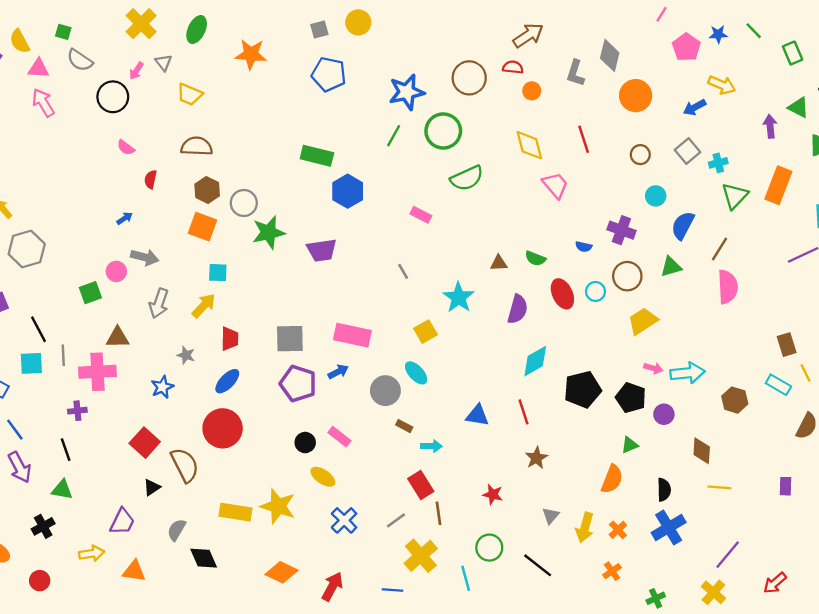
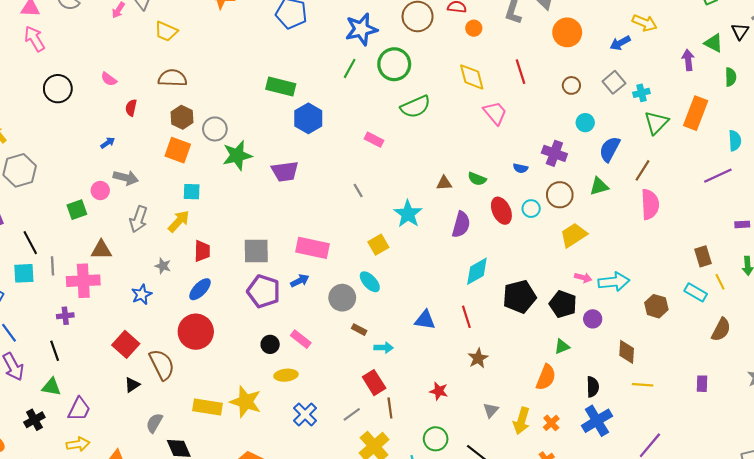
black circle: (113, 97) -> (58, 89), moved
yellow ellipse: (323, 477) -> (286, 375), turned -40
purple trapezoid: (122, 522) -> (79, 409), moved

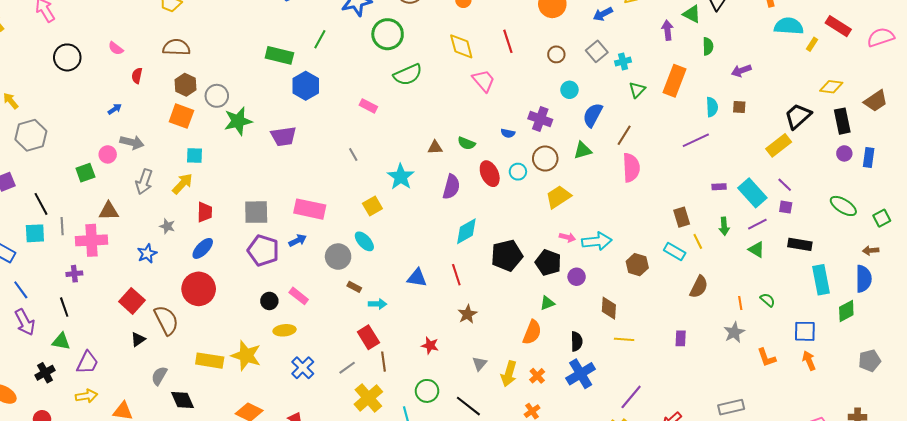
green line: (350, 68) -> (320, 39), moved
green triangle: (656, 123) -> (637, 90), size x0.7

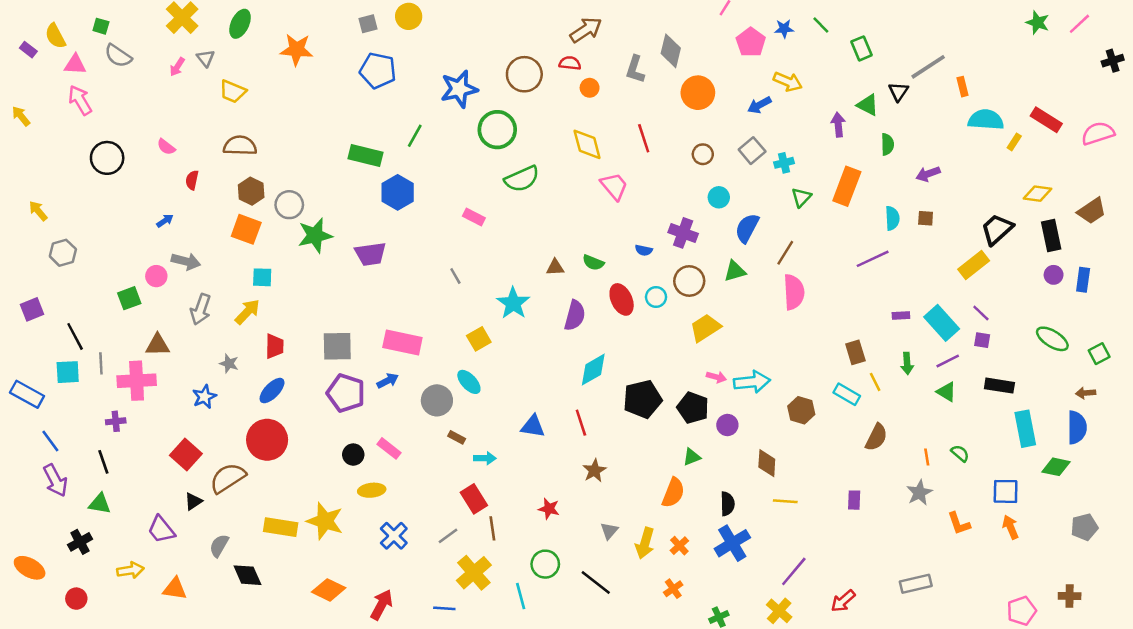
gray hexagon: (31, 135) -> (63, 253), size x0.7
green diamond: (846, 311) -> (1056, 467), turned 40
brown semicircle: (166, 320) -> (228, 478), turned -96
purple trapezoid: (87, 363) -> (161, 530), moved, turned 115

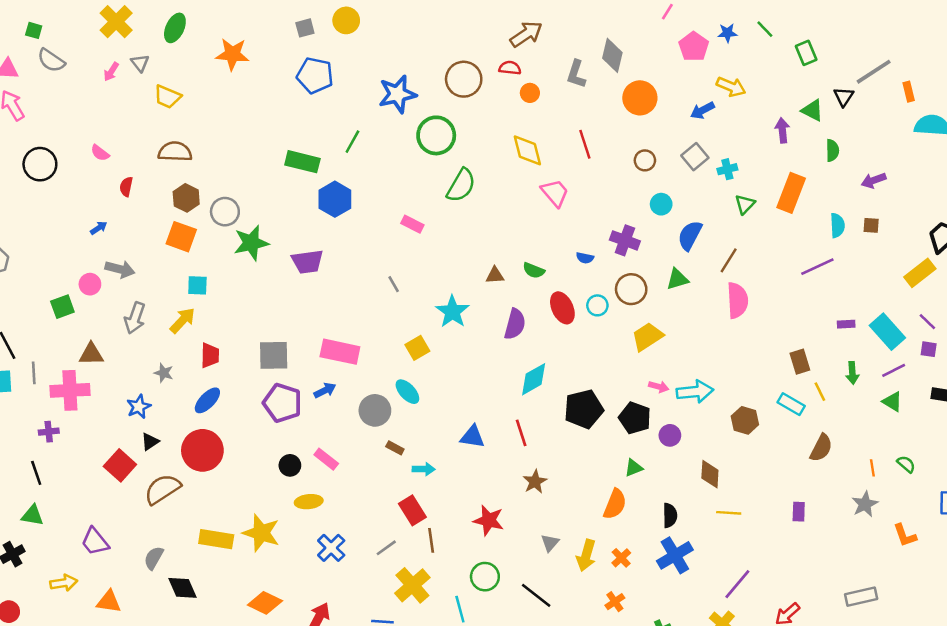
green semicircle: (522, 179) -> (461, 185), turned -36
black triangle: (193, 501) -> (150, 442), moved
red star: (549, 509) -> (489, 520), size x1.4

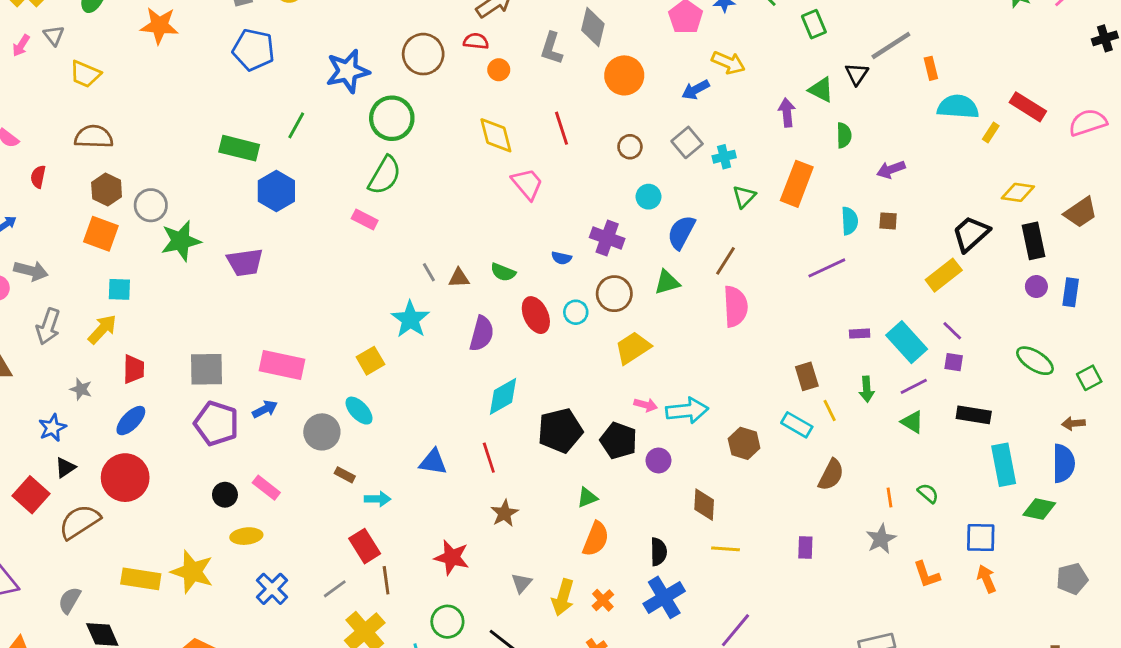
green semicircle: (461, 185) -> (385, 175), moved
gray line: (394, 284) -> (429, 272), moved
green triangle: (634, 468) -> (587, 498), moved

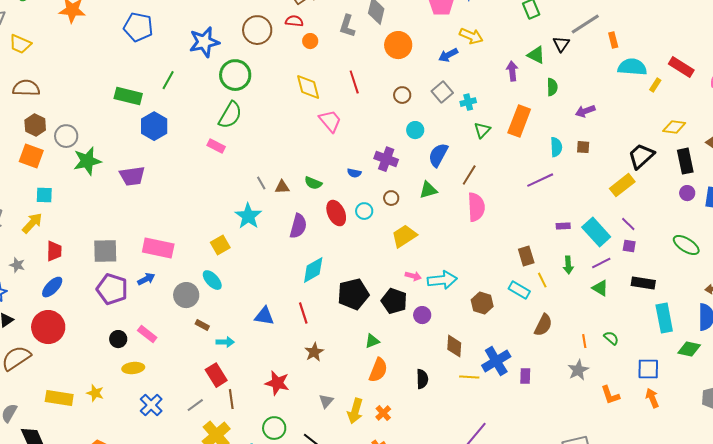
brown circle: (614, 294) -> (391, 198), size x0.6
yellow star: (192, 572) -> (95, 393), size x0.6
blue cross: (664, 597) -> (496, 361), moved

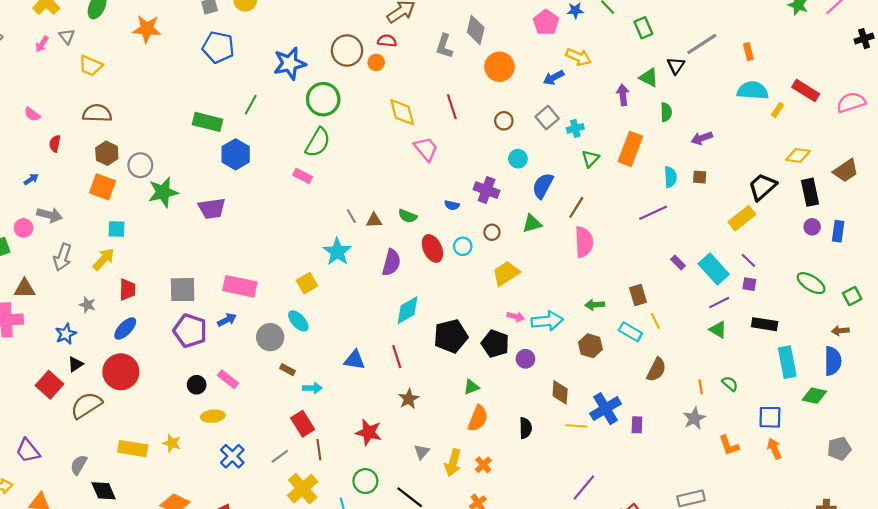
orange rectangle: (613, 40) -> (748, 52), moved
orange circle: (310, 41) -> (376, 62), moved
purple rectangle: (563, 226) -> (678, 263), turned 48
green arrow: (568, 265) -> (595, 305), moved, turned 90

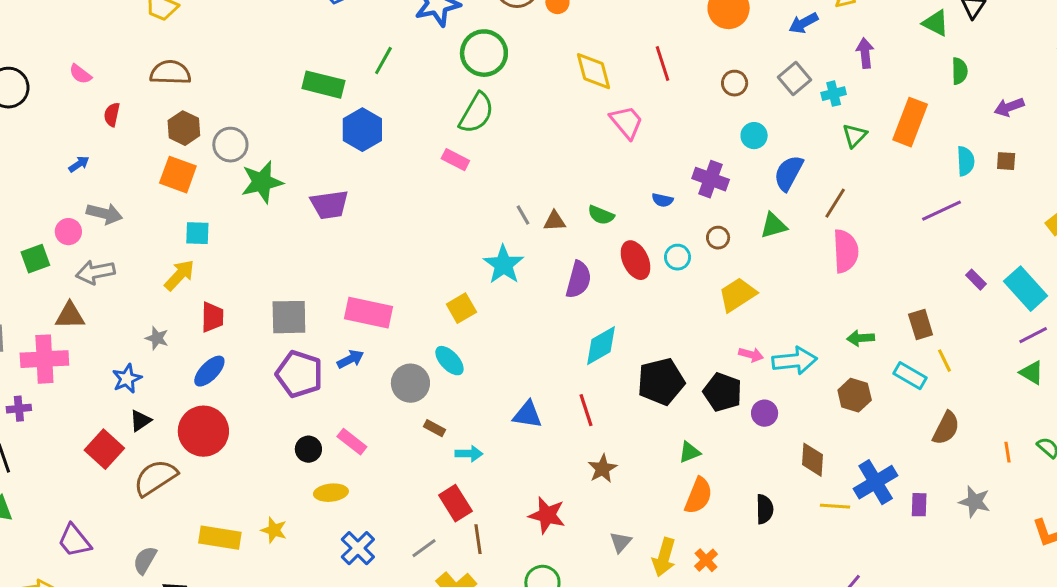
purple arrow: (623, 95) -> (865, 53), moved
gray arrow: (62, 257) -> (95, 272), moved, turned 60
gray star: (694, 418) -> (975, 502), moved, turned -30

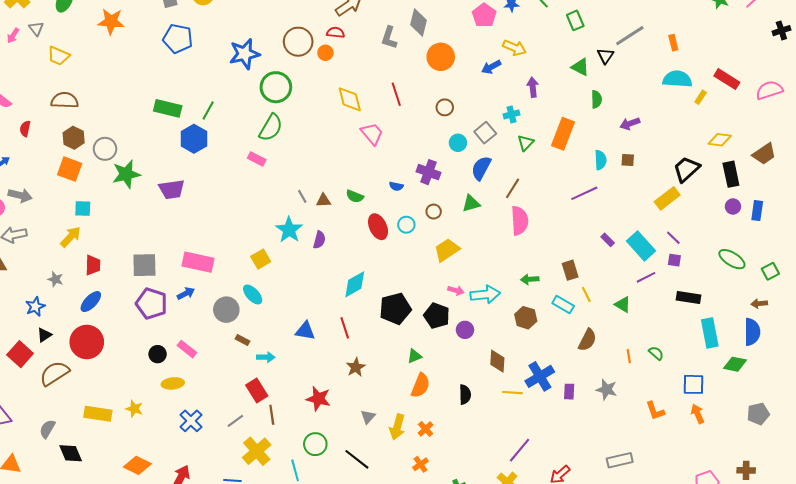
green line: (383, 61) -> (208, 110), moved
gray square: (795, 79) -> (485, 133), moved
purple semicircle: (578, 280) -> (319, 240), moved, size x0.7
green triangle: (1032, 373) -> (623, 305), moved

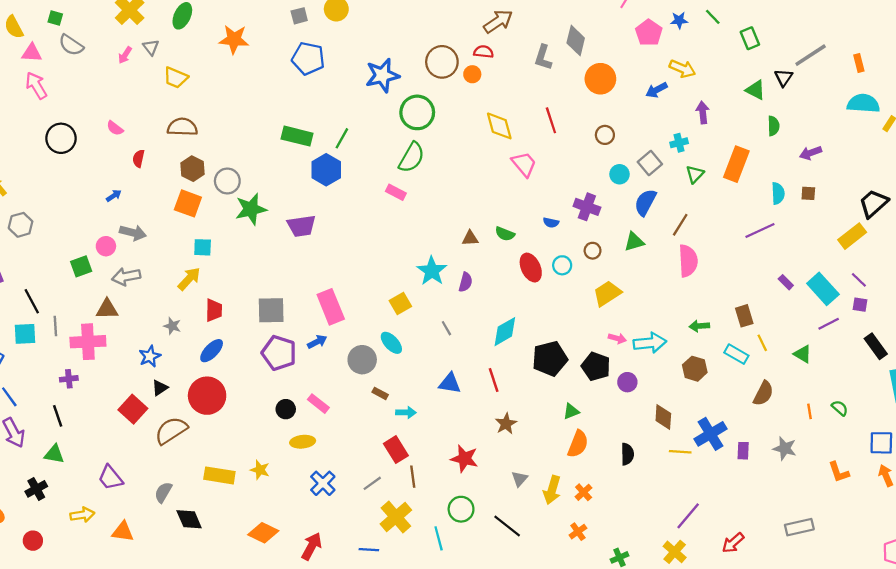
gray line: (302, 196) -> (446, 328), moved
pink rectangle: (198, 262) -> (331, 307), turned 56
black rectangle: (688, 297) -> (876, 346), turned 45

